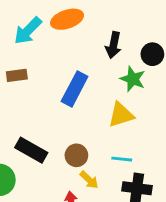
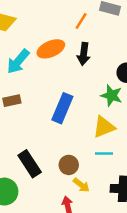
black arrow: (113, 45) -> (84, 54), moved
black rectangle: (31, 150) -> (30, 164), turned 32
cyan line: (122, 159) -> (104, 154), moved

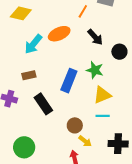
black arrow: (84, 54) -> (95, 37), moved, turned -48
green star: (111, 95) -> (95, 70), moved
black rectangle: (30, 164) -> (43, 104), moved

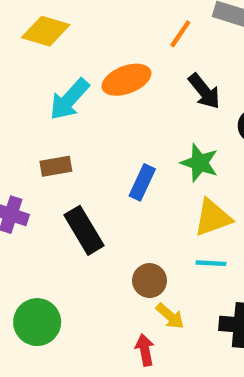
blue rectangle: (69, 81) -> (142, 182), size x0.7

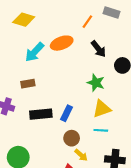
blue rectangle: (142, 182) -> (67, 113), moved
black rectangle: (84, 230) -> (41, 114), turned -65

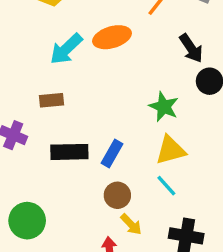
black arrow: (98, 49) -> (191, 48), moved
cyan line: (101, 130) -> (166, 186), turned 40

